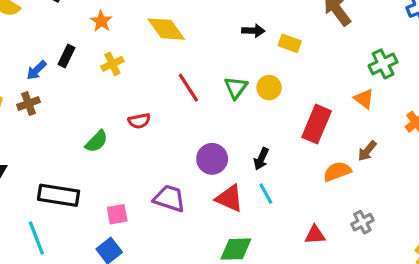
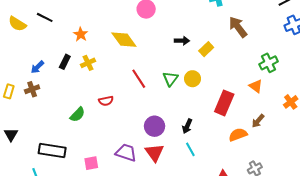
yellow rectangle: (290, 43) -> (206, 49), turned -64
black rectangle: (66, 56) -> (65, 62), moved
red triangle: (230, 198) -> (155, 153), moved, turned 30

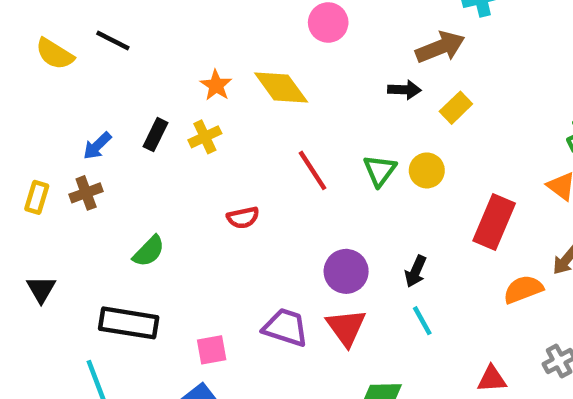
brown arrow: (238, 27) -> (440, 47), moved, turned 105
orange star: (81, 34) -> (216, 85), moved
green semicircle: (77, 115) -> (149, 251), moved

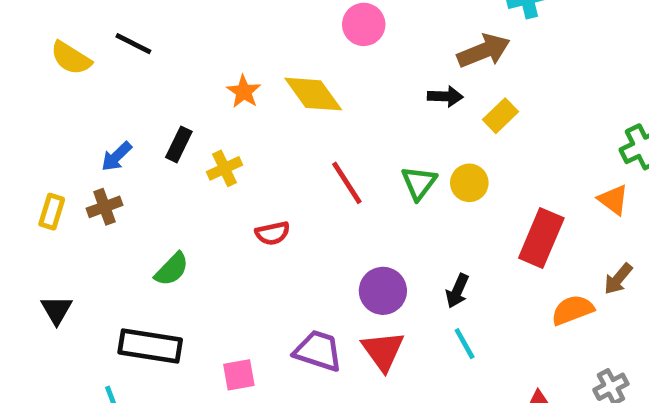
yellow cross: (205, 137) -> (225, 168), moved

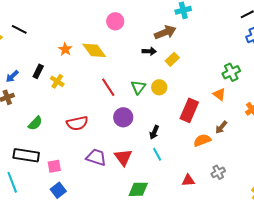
yellow cross: (225, 168) -> (57, 81), turned -32
red semicircle: (273, 233) -> (77, 123), moved, size x1.5
purple circle: (383, 291) -> (123, 117), moved
pink square: (239, 375) -> (54, 166), moved

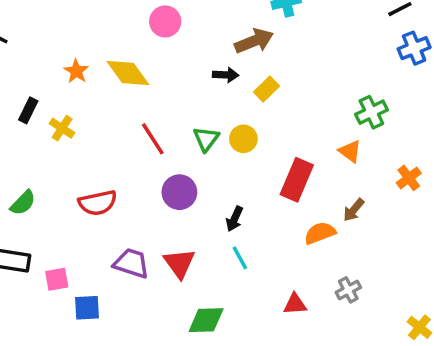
blue square: (58, 190) -> (87, 308), moved, turned 35

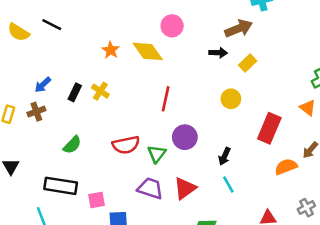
pink circle: (165, 21) -> (172, 26), moved
black rectangle: (28, 110) -> (75, 92), moved
red line: (153, 139) -> (166, 99), turned 45
green triangle: (206, 139) -> (157, 154), moved
red triangle: (179, 263) -> (185, 188), turned 30

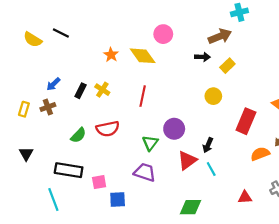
red line: (166, 99) -> (143, 96), moved
red semicircle: (126, 145) -> (108, 129), moved
red triangle: (185, 188) -> (187, 160), moved

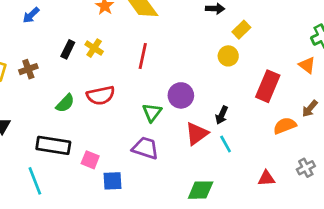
yellow rectangle: (227, 66) -> (241, 30), moved
blue arrow: (53, 84) -> (31, 15), moved
pink square: (99, 182) -> (90, 160), turned 32

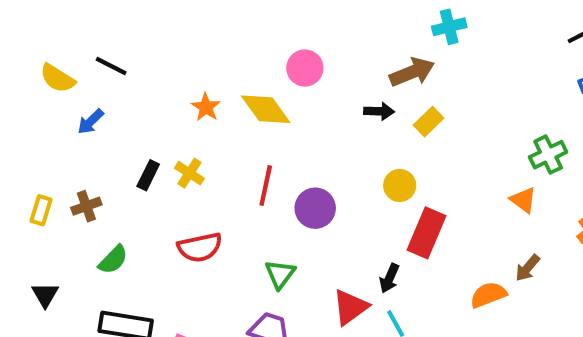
yellow rectangle: (241, 30) -> (429, 122), moved
red rectangle: (268, 86) -> (426, 233), moved
purple circle: (181, 95) -> (315, 208), moved
green semicircle: (65, 103) -> (113, 260), moved

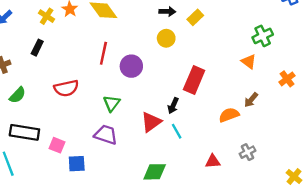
yellow cross: (189, 173) -> (47, 16), moved
yellow circle: (400, 186) -> (166, 38), moved

